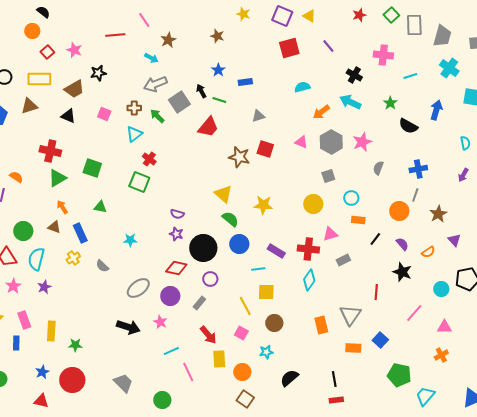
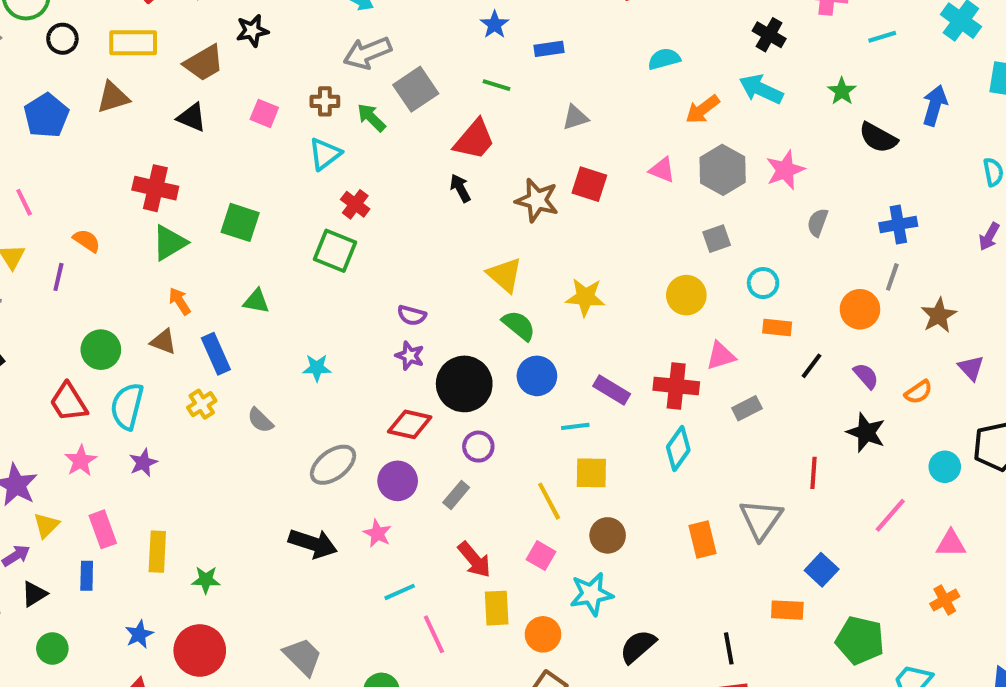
black arrow: (201, 91) -> (460, 188), moved
orange rectangle: (353, 348) -> (787, 610), moved
cyan star: (266, 352) -> (591, 594), size x1.5

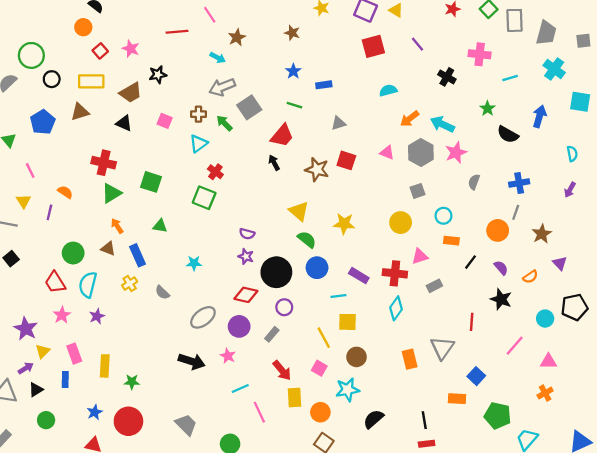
cyan arrow: (761, 89) -> (442, 124), moved

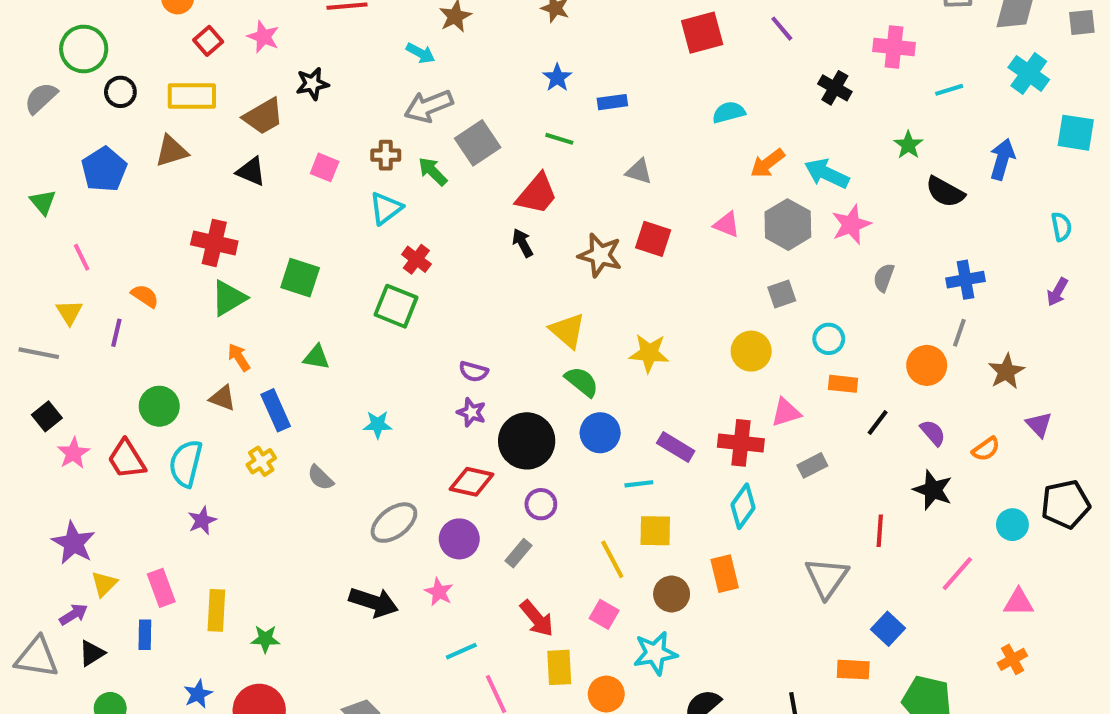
gray triangle: (338, 123) -> (639, 171), turned 35
pink star: (62, 315) -> (73, 453), moved
orange rectangle: (410, 359) -> (725, 574), moved

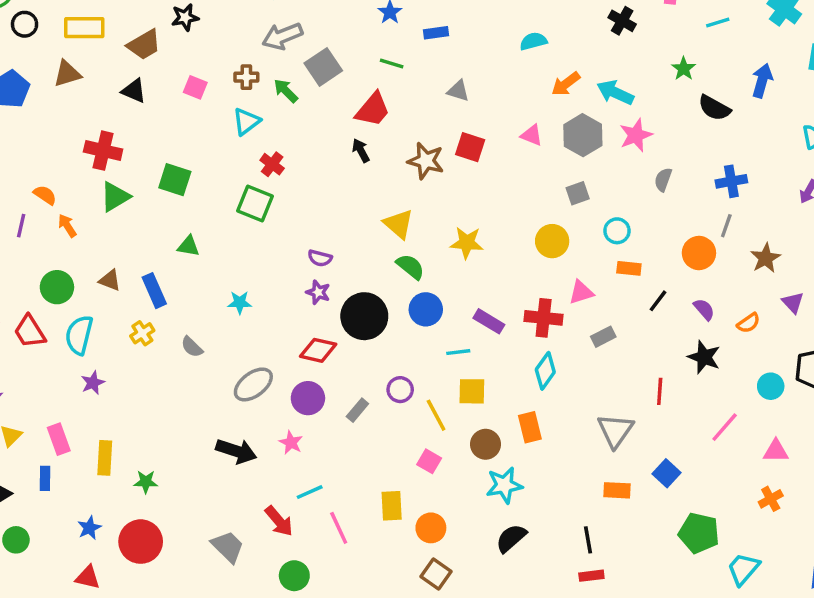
orange arrow: (239, 357) -> (67, 226), moved
purple circle: (541, 504) -> (400, 390), moved
red arrow: (537, 618) -> (279, 521), moved
cyan star: (655, 653) -> (504, 485), moved
orange rectangle: (853, 670) -> (617, 490), moved

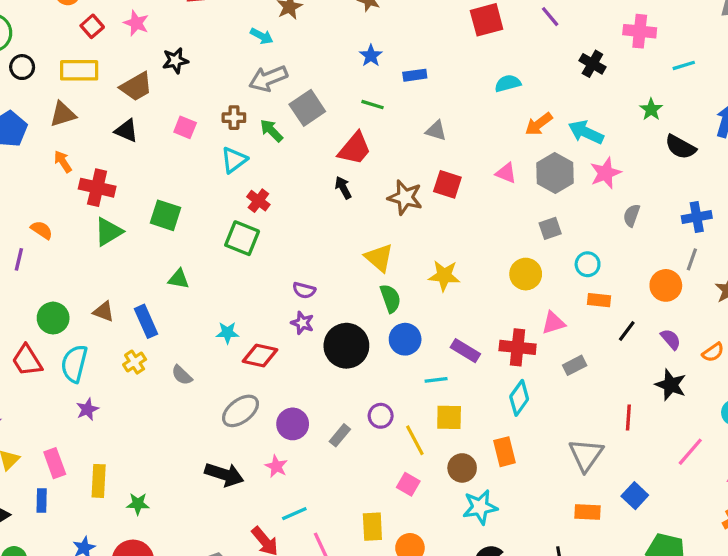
orange arrow: (67, 226) -> (63, 162), moved
green semicircle: (410, 267) -> (390, 298), turned 32
red diamond: (318, 350) -> (260, 356), moved

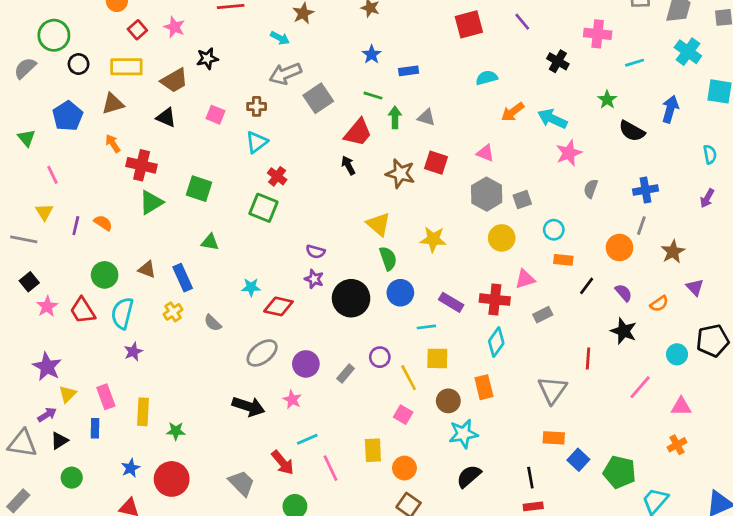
green arrow: (271, 131) -> (395, 117), moved, turned 45
gray hexagon: (555, 173) -> (487, 194), moved
orange semicircle: (42, 230) -> (103, 223), moved
blue square: (635, 496) -> (578, 460), moved

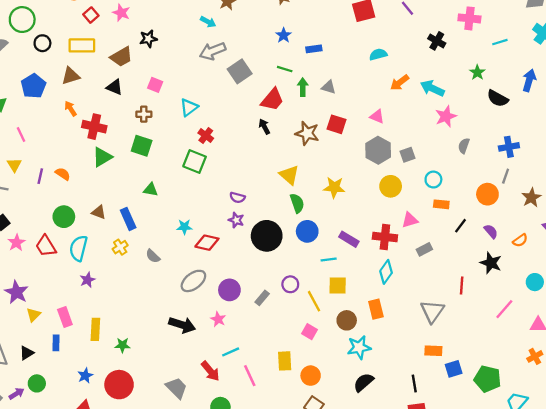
brown cross: (257, 106) -> (144, 114), moved
purple arrow: (47, 415) -> (17, 394), moved
blue square: (578, 460) -> (454, 369), turned 30

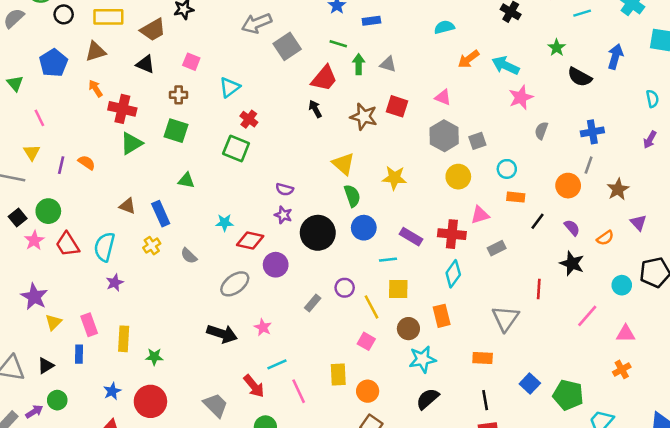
green circle: (64, 217) -> (48, 211), moved
purple circle: (229, 290) -> (276, 265), moved
orange rectangle: (433, 351) -> (483, 358), moved
blue square: (454, 369) -> (530, 384), turned -30

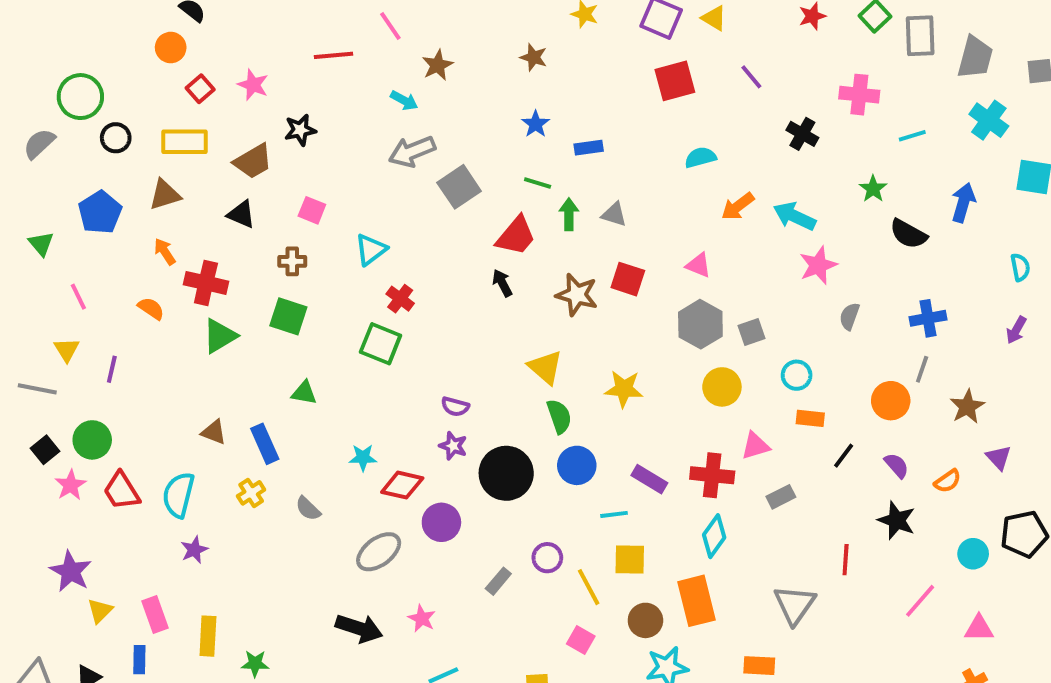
orange semicircle: (87, 163) -> (151, 308), moved
orange rectangle: (442, 316) -> (696, 601), size x1.4

